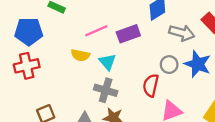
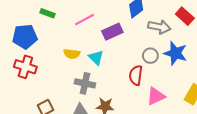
pink line: (96, 31) -> (85, 20), moved
red cross: (27, 66) -> (25, 67), turned 35
gray cross: (106, 90) -> (85, 83), moved

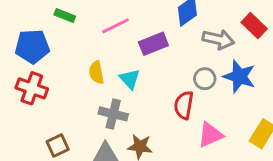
yellow semicircle: (72, 54) -> (96, 72), turned 70

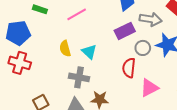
purple rectangle: (153, 44) -> (125, 31), moved

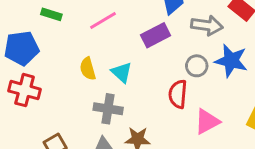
purple rectangle: (125, 31) -> (156, 35), moved

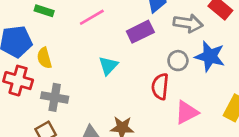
yellow semicircle: (88, 69) -> (44, 58), moved
cyan triangle: (122, 72) -> (108, 66), turned 30
gray cross: (108, 109) -> (55, 97), moved

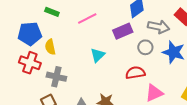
gray circle: (178, 61) -> (145, 47), moved
red semicircle: (160, 86) -> (135, 73), turned 72

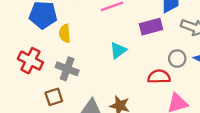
gray circle: (145, 47) -> (177, 59), moved
red cross: (30, 63) -> (30, 61), moved

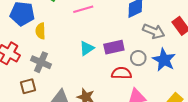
purple rectangle: (151, 27) -> (114, 47), moved

